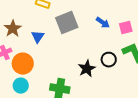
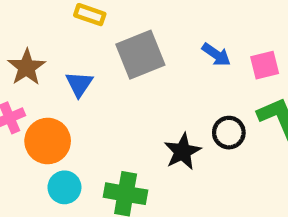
cyan circle: (21, 86) -> (64, 187), moved

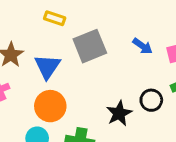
blue triangle: (79, 84) -> (47, 67), size x1.4
orange circle: (48, 141) -> (50, 106), moved

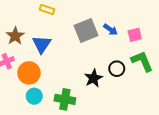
gray square: (90, 46) -> (86, 31), moved
orange circle: (50, 106) -> (29, 73), moved

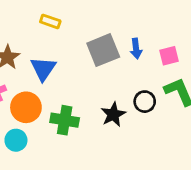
blue arrow: (110, 30) -> (136, 49), turned 48
cyan circle: (34, 96) -> (16, 140), moved
green cross: (65, 99) -> (65, 120), moved

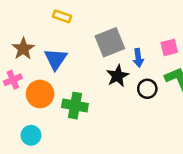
blue arrow: (136, 49) -> (138, 58), moved
black star: (113, 114) -> (118, 76), moved
cyan circle: (16, 140) -> (31, 135), moved

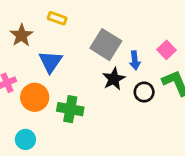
gray square: (110, 42) -> (106, 45), turned -36
pink square: (169, 47) -> (166, 50), turned -30
brown star: (23, 49) -> (22, 35), moved

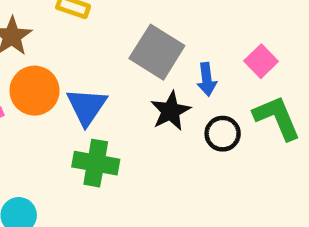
blue triangle: (51, 62) -> (87, 106), moved
orange circle: (35, 97) -> (35, 91), moved

